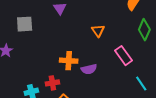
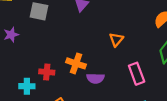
red cross: (52, 83) -> (47, 72), moved

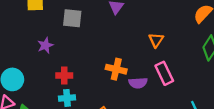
red cross: (47, 72) -> (64, 75), moved
pink rectangle: (137, 74) -> (164, 73), moved

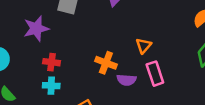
orange triangle: (156, 40) -> (144, 46), moved
purple star: (45, 45) -> (36, 29), size x1.5

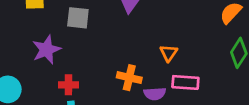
pink rectangle: (155, 74) -> (185, 82), turned -60

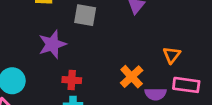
orange cross: (129, 78) -> (132, 77), turned 30

